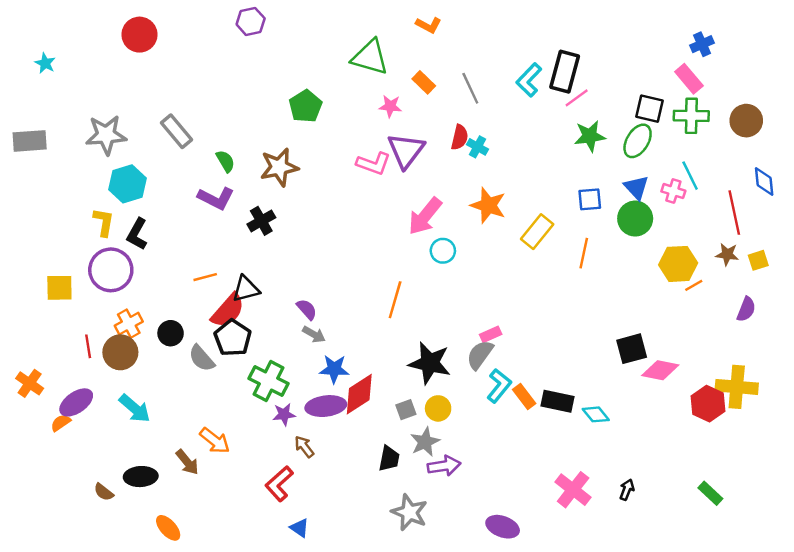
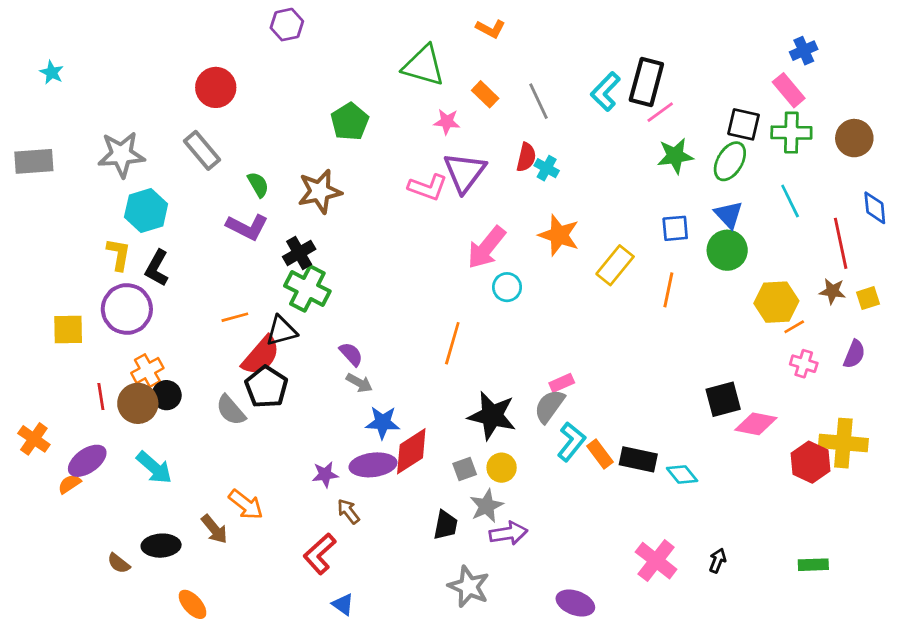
red circle: (139, 35) -> (216, 87), moved
pink cross: (673, 191) -> (804, 364), moved
black circle: (171, 333) -> (167, 395), moved
green cross: (268, 381) -> (307, 288), moved
green rectangle: (710, 493) -> (813, 565), turned -45

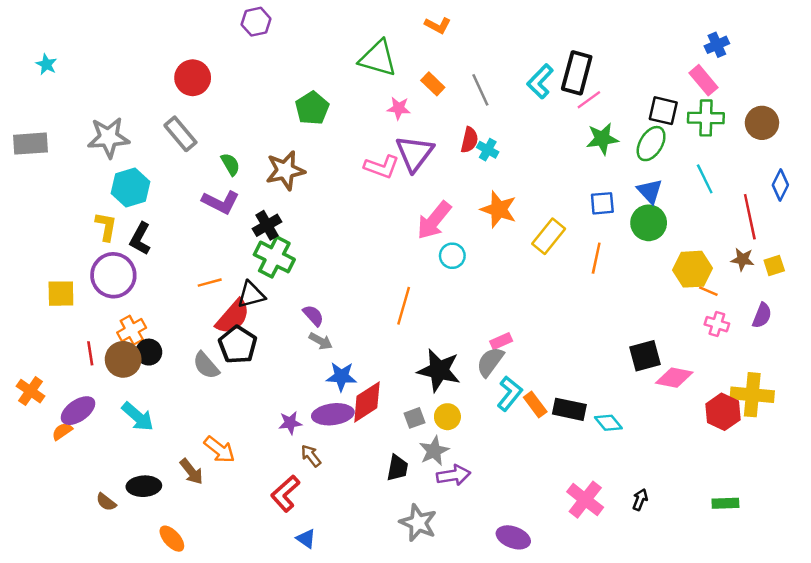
blue diamond: (875, 208) -> (780, 185), turned 32
orange line: (794, 327) -> (708, 291), turned 54

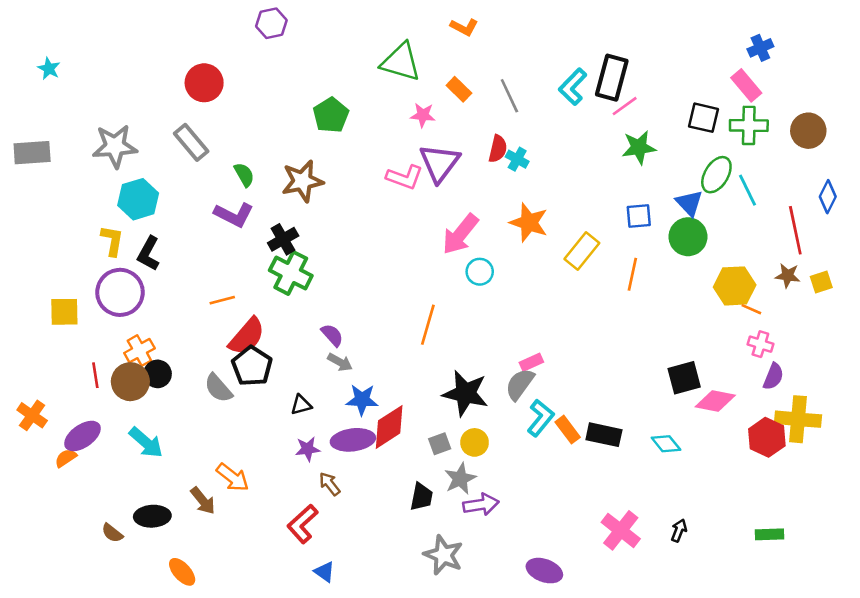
green ellipse: (651, 144) -> (716, 175), moved
black triangle: (251, 295) -> (301, 405), moved, size x0.7
purple semicircle: (762, 315) -> (773, 376), moved
cyan diamond: (608, 423) -> (666, 444), moved

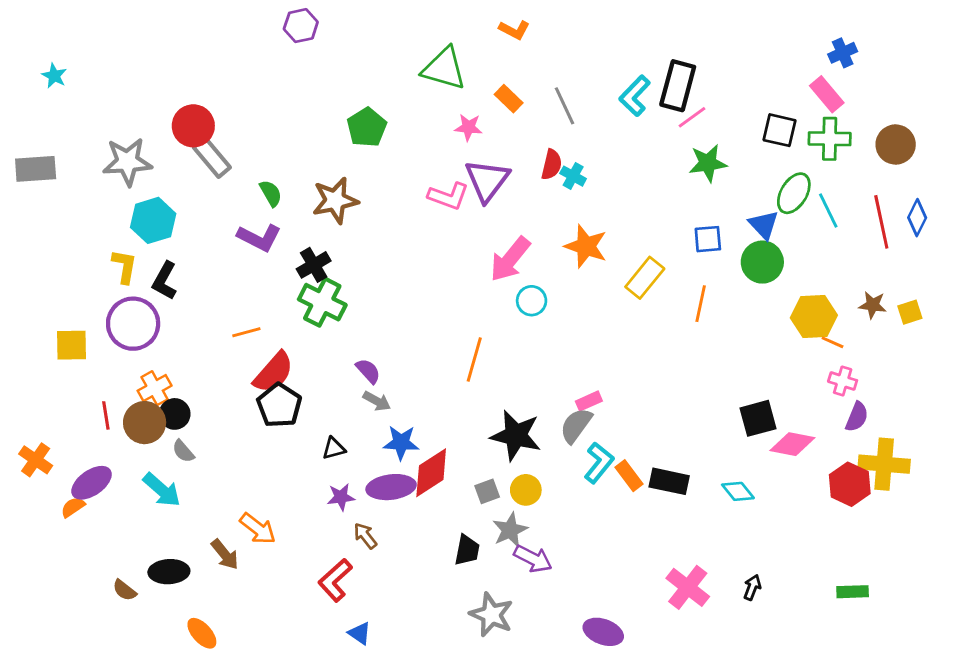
red circle: (204, 83) -> (193, 126), moved
red line: (795, 230) -> (881, 222), moved
gray semicircle: (218, 388) -> (183, 451), moved, size x0.7
purple arrow: (481, 505) -> (533, 559), turned 36

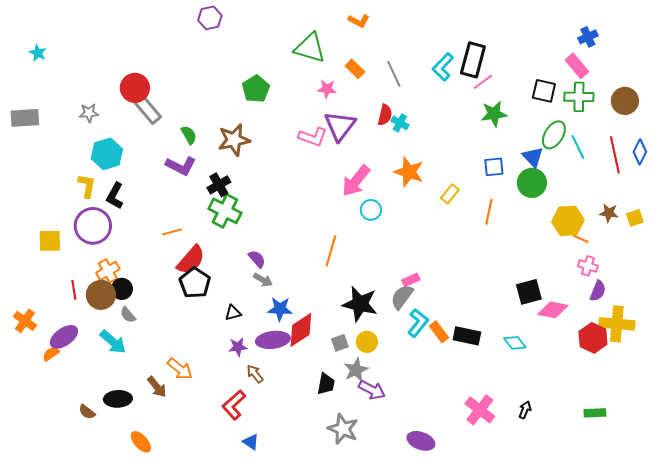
gray star: (127, 162) -> (89, 113), size x0.6
yellow rectangle: (645, 278) -> (450, 194), size x0.7

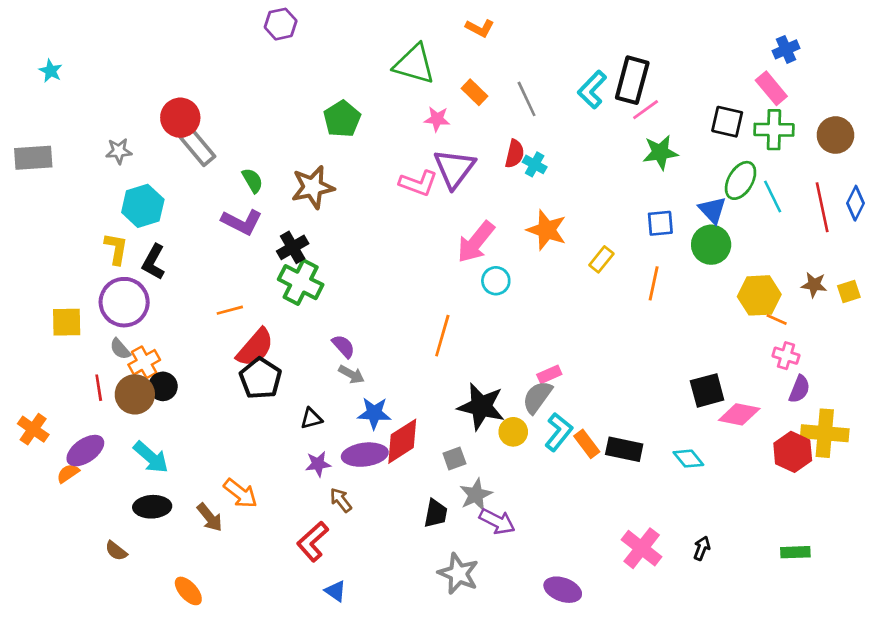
gray semicircle: (128, 315) -> (120, 349), moved
yellow circle: (367, 342) -> (513, 432), moved
black ellipse: (118, 399) -> (152, 507), moved

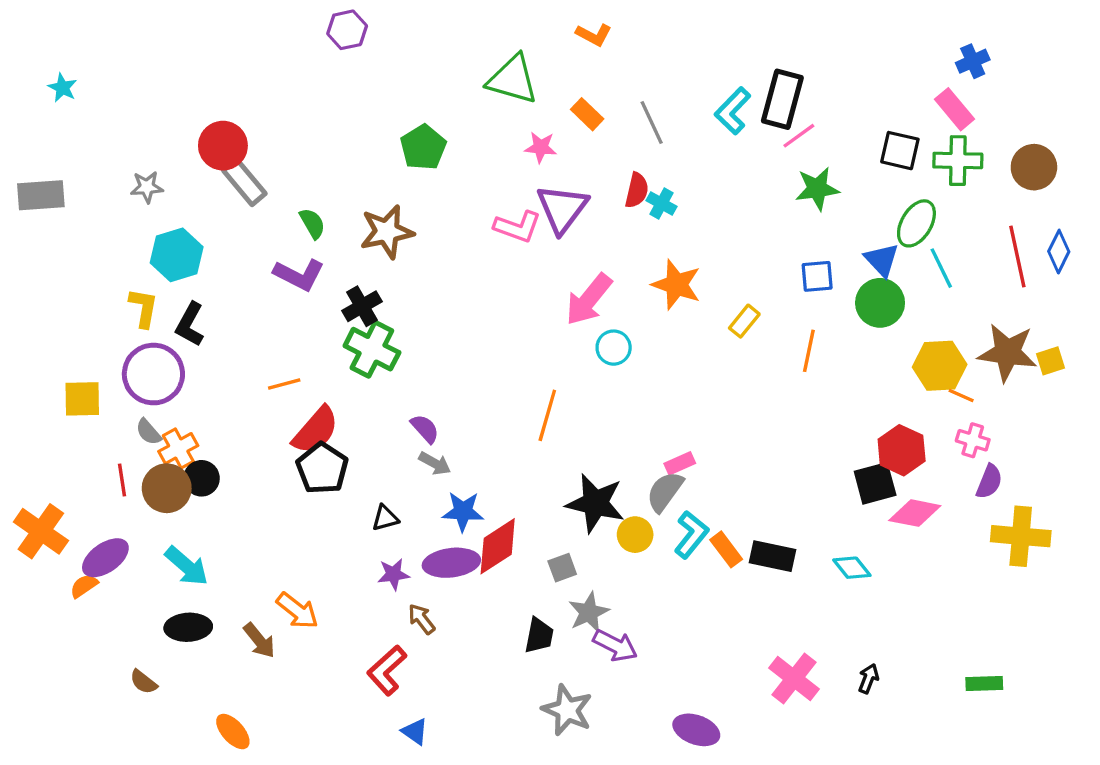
cyan line: (773, 197) -> (941, 268), moved
brown star: (814, 285) -> (1007, 353), size x1.8
orange cross: (33, 429) -> (41, 531), size x1.4
red hexagon: (793, 452) -> (902, 450), moved

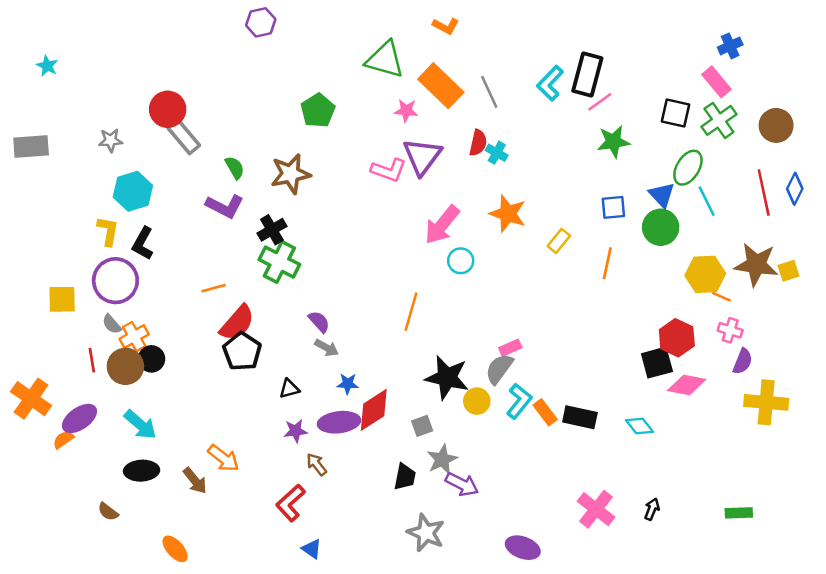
orange rectangle: (587, 114) -> (441, 86), size x1.8
green cross: (958, 161) -> (719, 120), turned -36
blue star: (463, 511) -> (348, 384), size x0.7

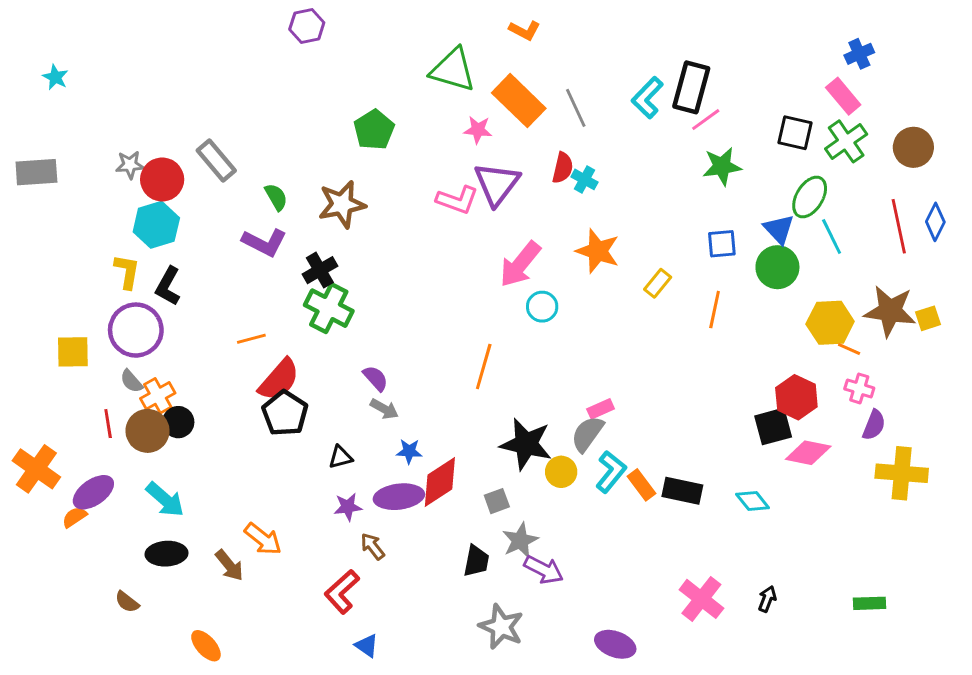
red circle: (168, 109) -> (162, 179), moved

